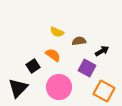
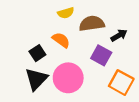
yellow semicircle: (57, 32) -> (66, 13), turned -40
brown semicircle: (79, 41) -> (92, 24), size x1.5
black triangle: (18, 88) -> (36, 79), moved

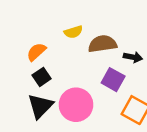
black arrow: (119, 35) -> (133, 57), turned 42
orange semicircle: (61, 40) -> (36, 52), moved, turned -78

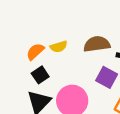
yellow semicircle: (73, 32) -> (59, 47), moved

